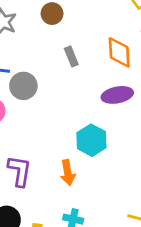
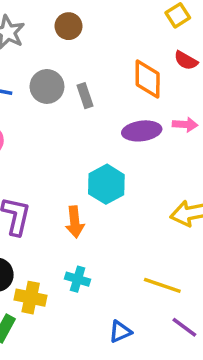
gray rectangle: (71, 56) -> (85, 96), moved
gray circle: (23, 86) -> (47, 86), moved

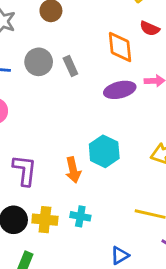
cyan hexagon: (106, 184) -> (104, 151), moved
yellow cross: (31, 298) -> (45, 220), moved

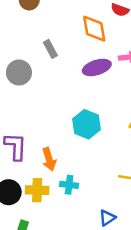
gray circle: (39, 62) -> (19, 73), moved
orange arrow: (73, 170) -> (49, 159), moved

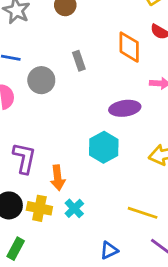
purple ellipse: (97, 67) -> (125, 108), moved
cyan cross: (69, 185) -> (74, 208), turned 30

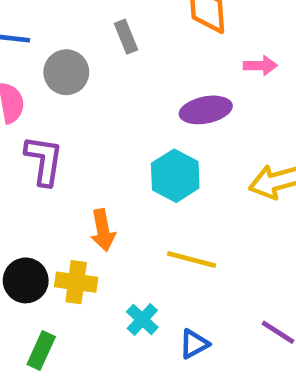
purple L-shape: (24, 158) -> (44, 160), moved
cyan cross: (74, 208) -> (142, 319), moved
yellow line: (143, 213) -> (191, 259), moved

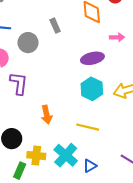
cyan hexagon: (175, 176) -> (92, 89), moved
yellow cross: (76, 282) -> (36, 156), moved
cyan cross: (142, 319) -> (66, 155), size x1.6

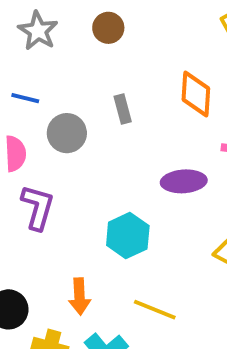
cyan hexagon: (92, 89) -> (128, 236), moved
orange arrow: (47, 115) -> (79, 296), moved

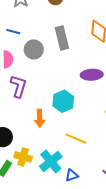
gray rectangle: (123, 109) -> (62, 38), size x1.6
orange arrow: (79, 296) -> (40, 118), moved

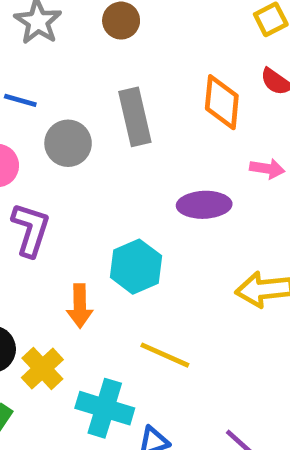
yellow cross: (23, 157) -> (42, 369), moved, turned 30
cyan cross: (51, 161) -> (105, 408), turned -35

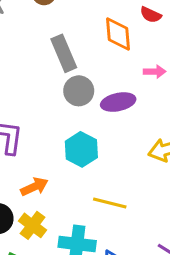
gray circle: (68, 143) -> (79, 91), moved
orange arrow: (80, 306) -> (34, 187), moved, turned -104

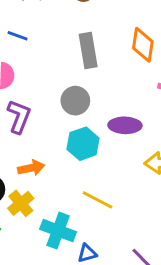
gray circle: (79, 91) -> (75, 101), moved
purple ellipse: (118, 102) -> (125, 125), moved

